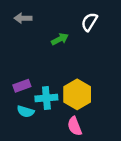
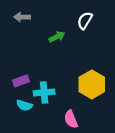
yellow hexagon: (77, 94) -> (92, 84), moved

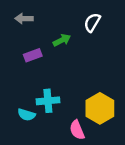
purple rectangle: (21, 81) -> (33, 55), moved
yellow hexagon: (92, 84) -> (100, 108), moved

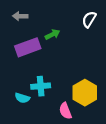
white semicircle: (92, 22) -> (89, 19), moved
purple rectangle: (33, 55) -> (28, 47), size x1.6

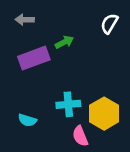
cyan cross: (41, 86) -> (68, 104), moved

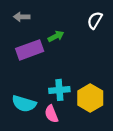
cyan semicircle: (27, 120) -> (24, 104), size x1.5
pink semicircle: (80, 136) -> (51, 114), moved

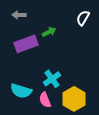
cyan cross: (59, 90) -> (52, 79), turned -30
yellow hexagon: (90, 98) -> (74, 99), moved

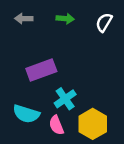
green arrow: (49, 32) -> (65, 19), moved, turned 32
purple rectangle: (26, 44) -> (41, 70), moved

